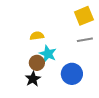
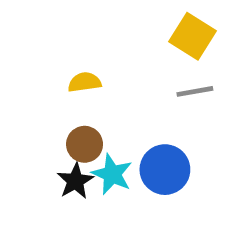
yellow square: (84, 16) -> (193, 36), turned -36
cyan star: (48, 54) -> (112, 174), moved

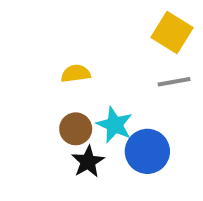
cyan star: (112, 174) -> (115, 125), moved
black star: (75, 181) -> (88, 162), moved

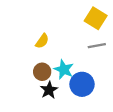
yellow semicircle: (76, 74) -> (42, 41), turned 133

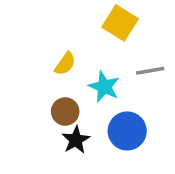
yellow square: (96, 18) -> (120, 23), moved
cyan star: (64, 69) -> (104, 87), moved

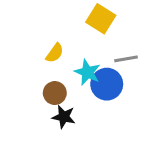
blue circle: (127, 131) -> (107, 84), moved
black star: (76, 140) -> (64, 117), turned -30

